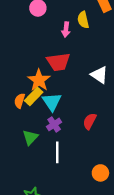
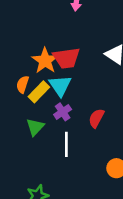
red trapezoid: (58, 62) -> (66, 58), moved
yellow rectangle: (34, 96) -> (39, 92), moved
red semicircle: (90, 121) -> (96, 118), moved

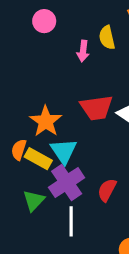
red trapezoid: (66, 58) -> (96, 108), moved
yellow rectangle: (39, 92) -> (38, 159), turned 75
purple cross: (63, 112) -> (67, 183), size x1.6

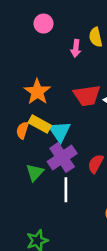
orange star: (46, 121) -> (37, 92), moved
yellow rectangle: (38, 159) -> (40, 124), moved

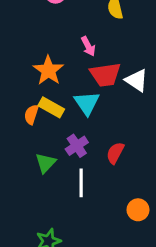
pink arrow: (76, 48) -> (88, 46), moved, turned -35
cyan triangle: (60, 131) -> (87, 103), moved
purple cross: (62, 158) -> (77, 146), size x0.7

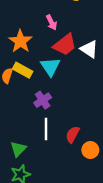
red trapezoid: (105, 75) -> (65, 45), turned -30
red semicircle: (115, 153) -> (73, 135), moved
green triangle: (46, 163) -> (18, 149), moved

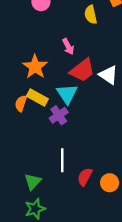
purple cross: (43, 100) -> (59, 115), moved
red semicircle: (73, 135) -> (85, 177), moved

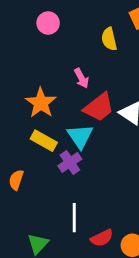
orange semicircle: (21, 103) -> (16, 180), moved
red semicircle: (85, 177) -> (102, 238), turned -144

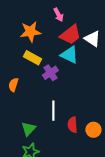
orange star: (41, 103) -> (30, 32), turned 30
cyan triangle: (80, 136) -> (69, 55), moved, turned -30
red semicircle: (102, 238) -> (72, 125), turned 112

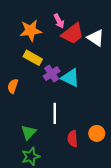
pink arrow: (58, 15) -> (59, 21), moved
cyan triangle: (69, 55) -> (71, 78), moved
red semicircle: (72, 125) -> (73, 139), moved

